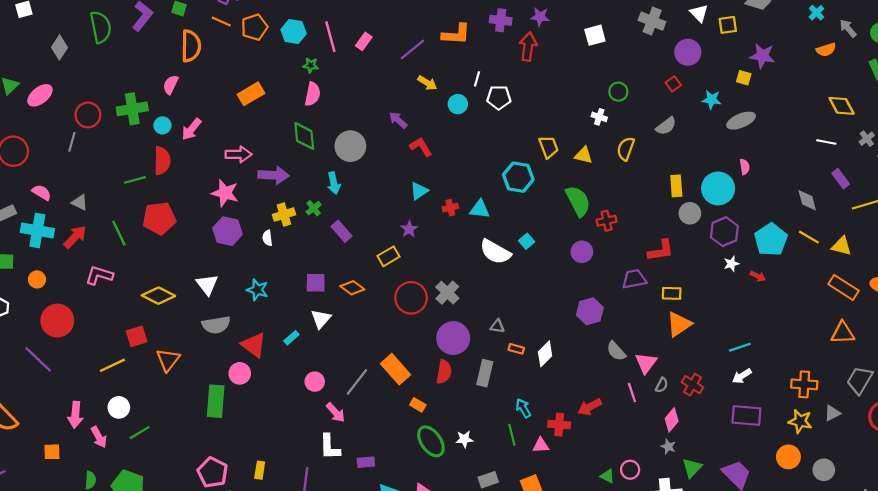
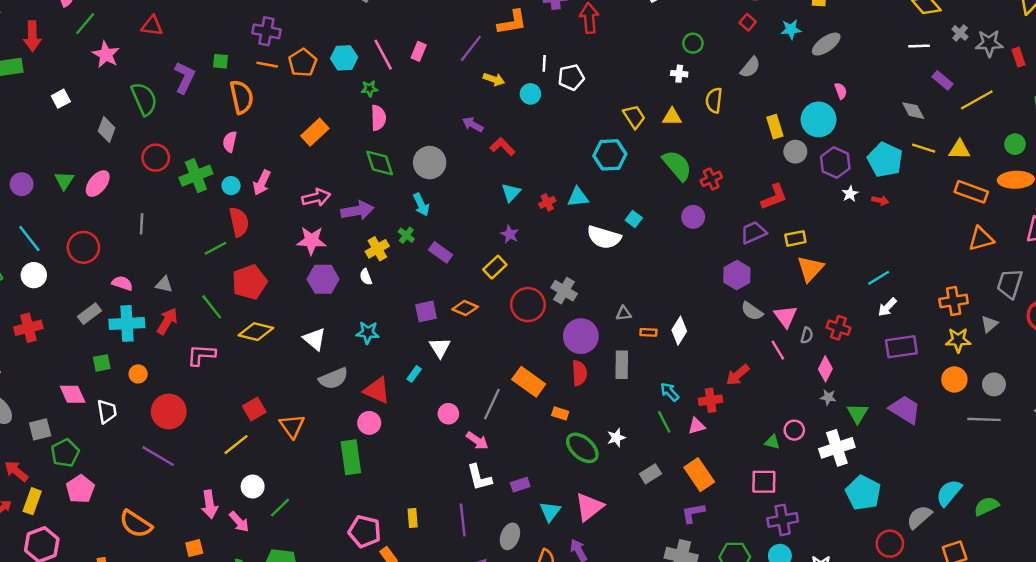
red circle: (88, 115) -> (156, 158), moved
yellow diamond: (158, 296) -> (256, 332), moved
purple hexagon: (590, 311) -> (737, 275), moved

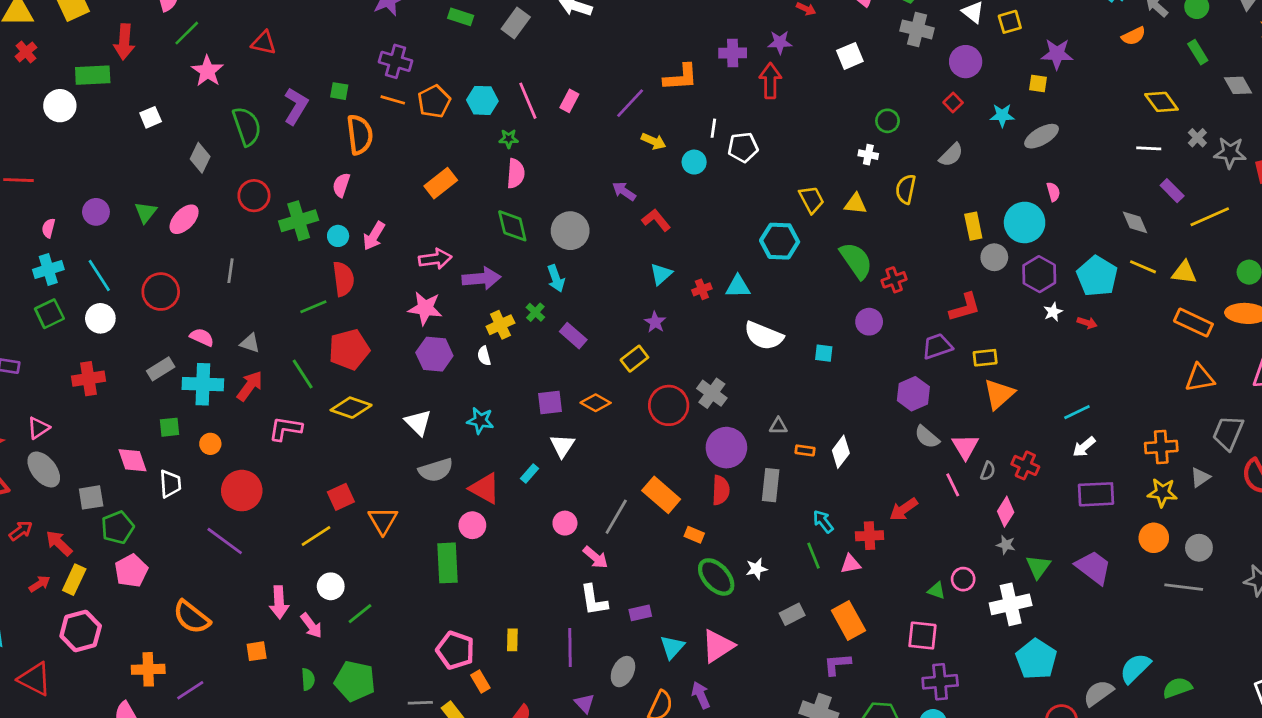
cyan square: (634, 219) -> (824, 353), moved, turned -35

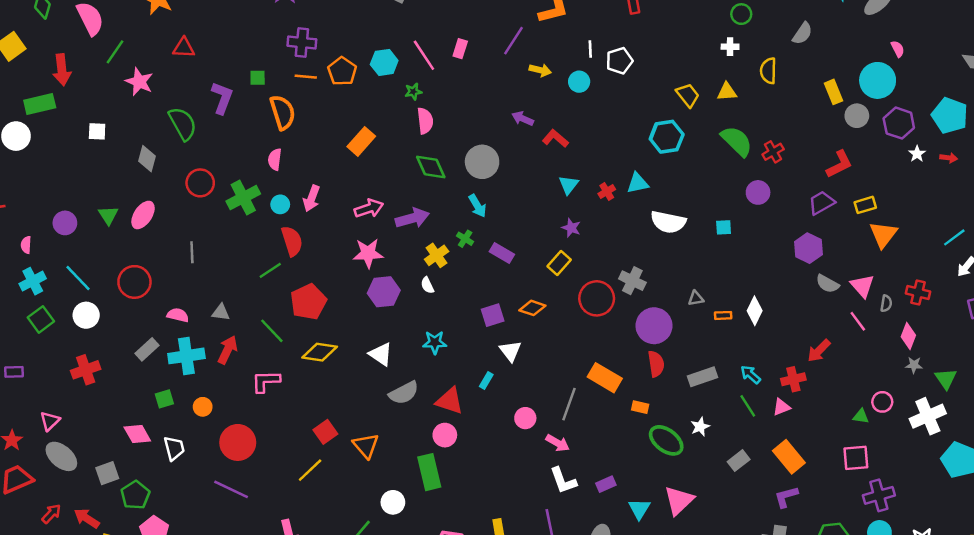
white square: (151, 117) -> (97, 131), turned 36
gray rectangle: (771, 485) -> (703, 377), moved, turned 76
white circle: (331, 586) -> (393, 502), moved

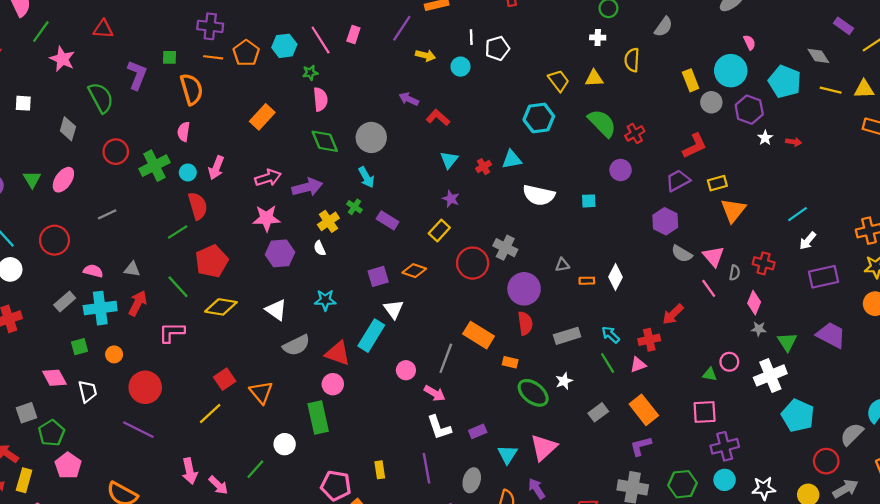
cyan pentagon: (950, 115) -> (785, 82), moved
gray line: (192, 252) -> (107, 214), turned 66
cyan rectangle: (486, 381) -> (371, 336), size x2.0

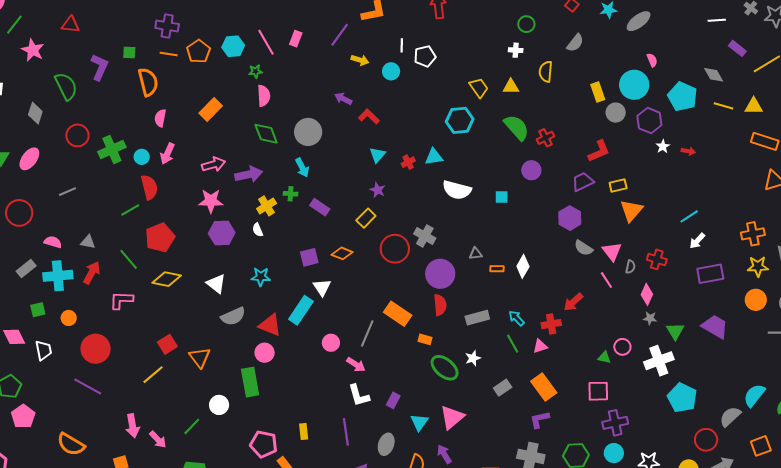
pink semicircle: (184, 132) -> (160, 118), moved
green cross: (355, 207) -> (291, 194), turned -32
purple rectangle: (478, 431) -> (393, 400), turned -42

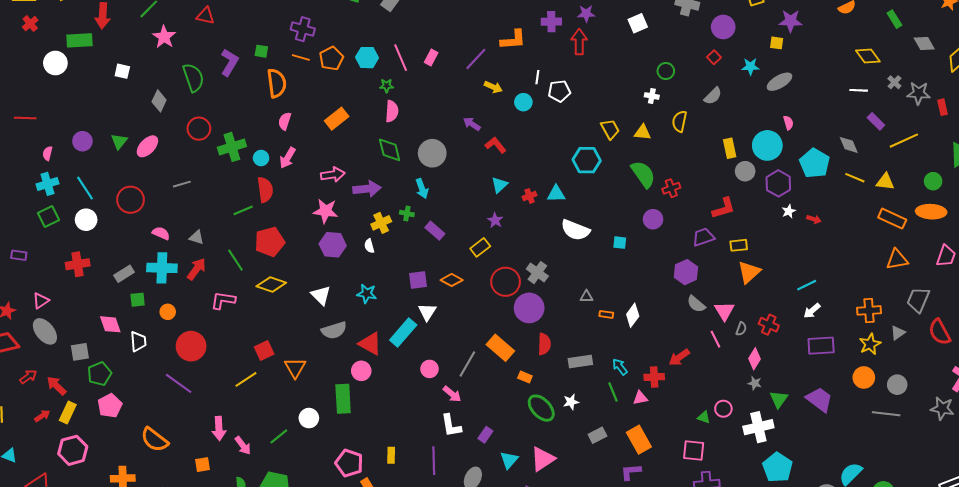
yellow star: (758, 266) -> (870, 344), turned -30
gray rectangle: (26, 269) -> (124, 274), moved
purple circle: (440, 274) -> (529, 308), moved

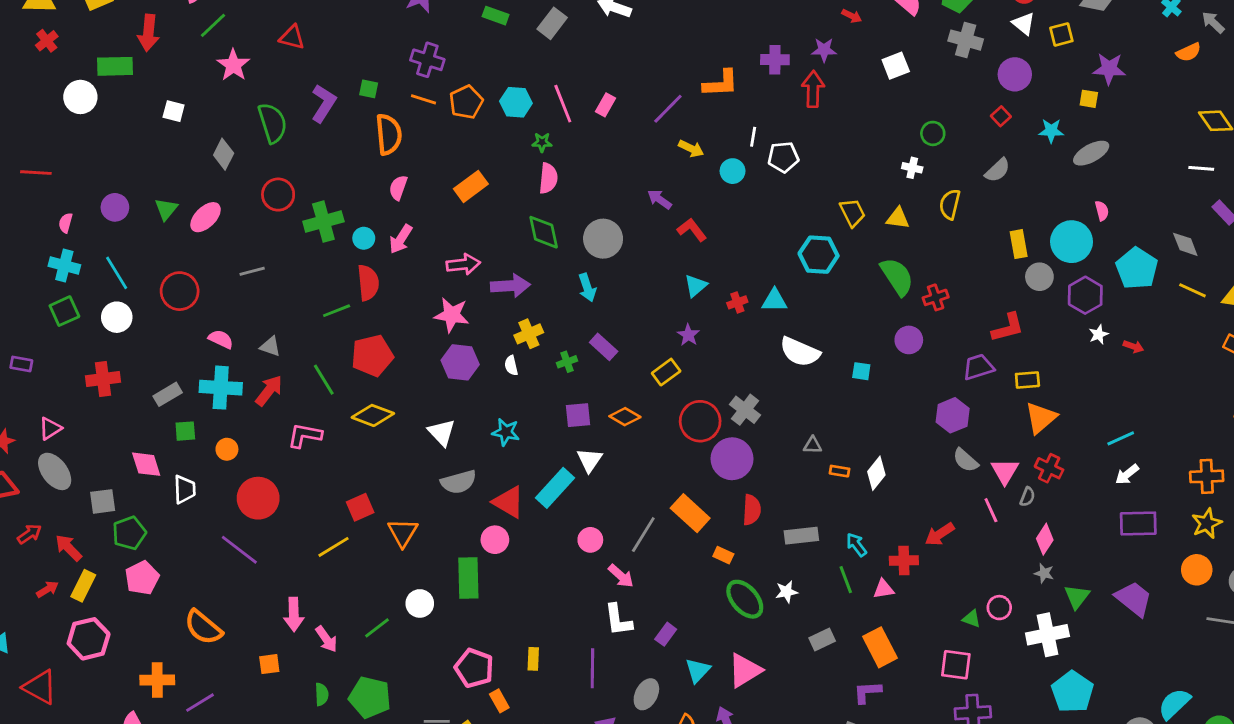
cyan cross: (48, 184) -> (64, 266), turned 30
green cross: (407, 214) -> (567, 362), moved, turned -32
red cross: (769, 325) -> (1049, 468), moved

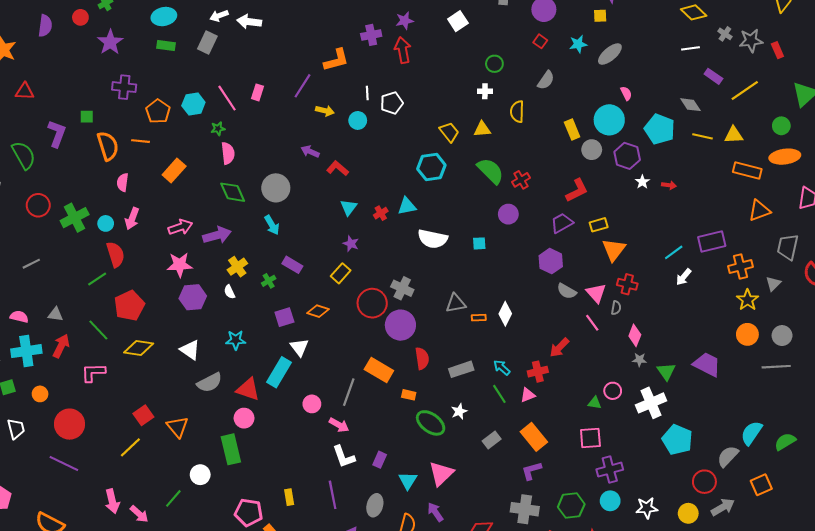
orange line: (424, 99) -> (140, 141), moved
gray triangle: (813, 445) -> (456, 303), size x1.5
purple rectangle: (1138, 523) -> (712, 242), moved

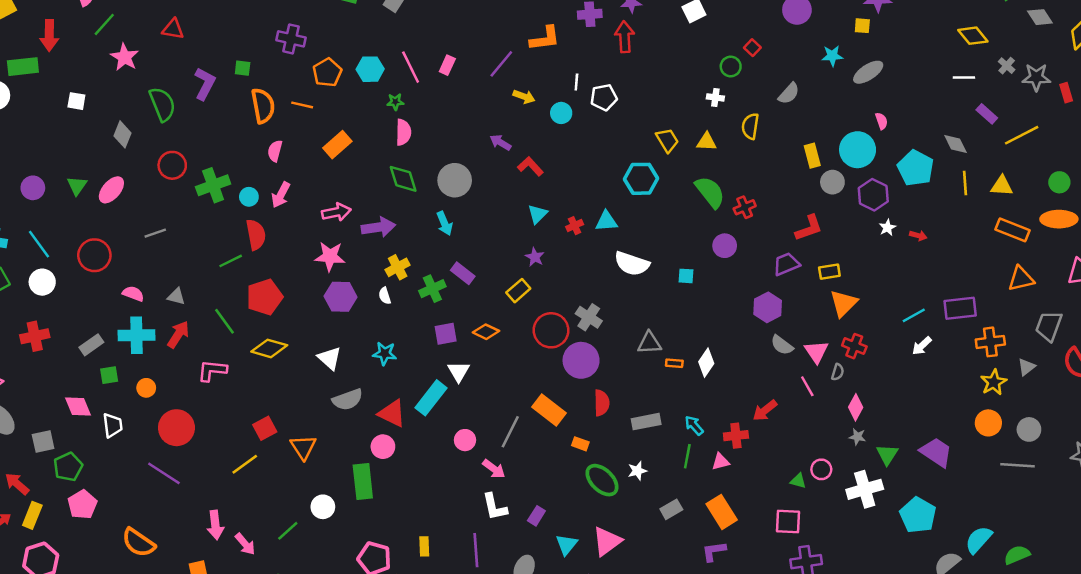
red square: (540, 41) -> (752, 48), moved
yellow line: (702, 136) -> (965, 183), turned 66
green cross: (269, 281) -> (432, 289), size x1.5
green line: (499, 394) -> (687, 456), turned 36
cyan pentagon: (677, 440) -> (918, 515), moved

